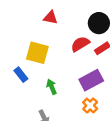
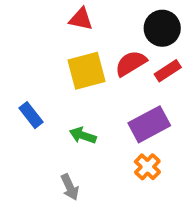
yellow square: (37, 53) -> (86, 71), moved, turned -30
green arrow: (52, 87) -> (83, 135), turned -48

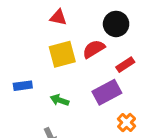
red rectangle: (168, 71) -> (125, 65), moved
blue rectangle: (31, 115) -> (23, 86), turned -60
orange cross: (147, 167) -> (127, 122), moved

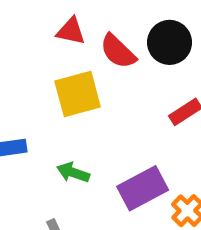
red semicircle: (94, 49) -> (118, 51), moved, turned -105
purple rectangle: (107, 92) -> (143, 188), moved

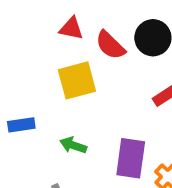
purple rectangle: (143, 188) -> (131, 158), turned -54

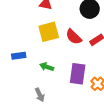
red semicircle: (110, 45) -> (74, 37), moved

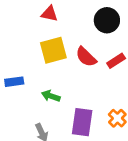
purple rectangle: (78, 74) -> (82, 122), moved

